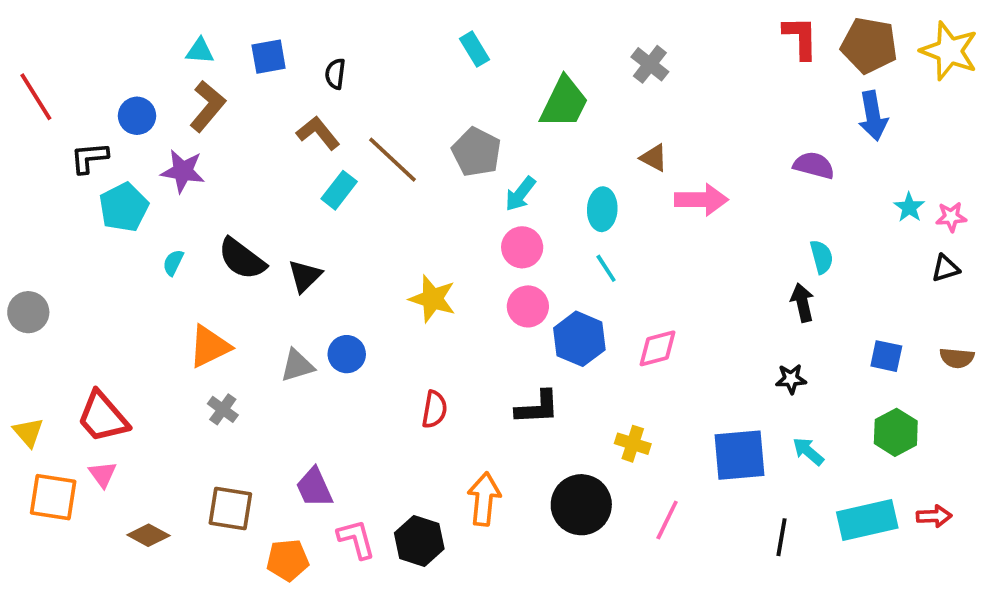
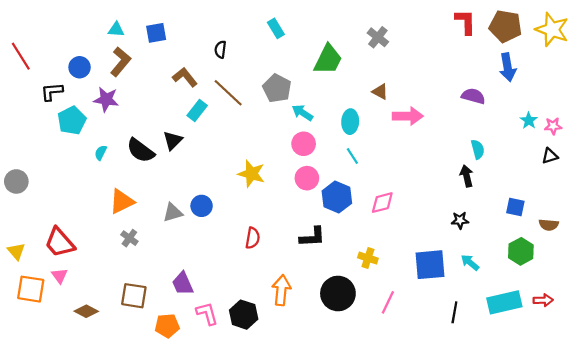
black semicircle: (335, 74) -> (220, 49), moved
cyan arrow: (520, 194) -> (302, 113), turned 85
black triangle: (305, 276) -> (173, 140), moved
brown semicircle: (957, 358) -> (549, 225), moved

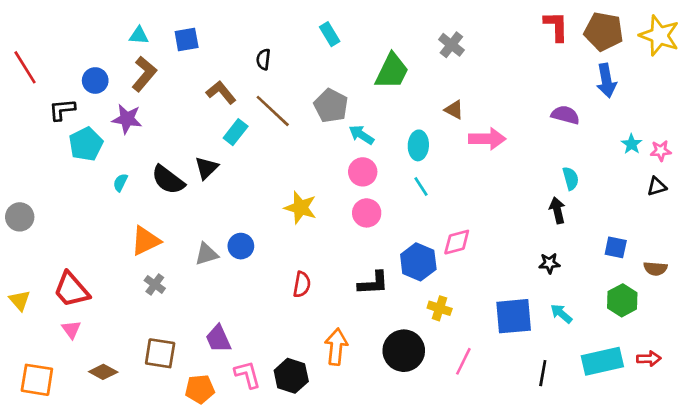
blue hexagon: (337, 197) -> (418, 262), moved
orange square: (31, 289) -> (37, 380), moved

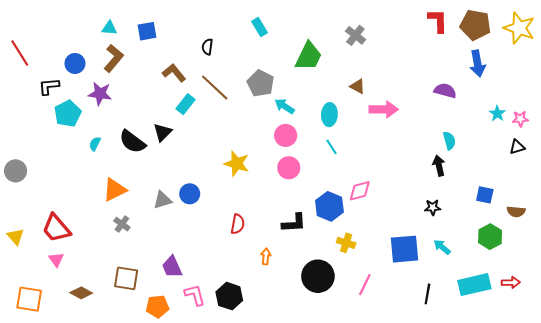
orange arrow: (336, 347) -> (266, 256), moved, size x0.6

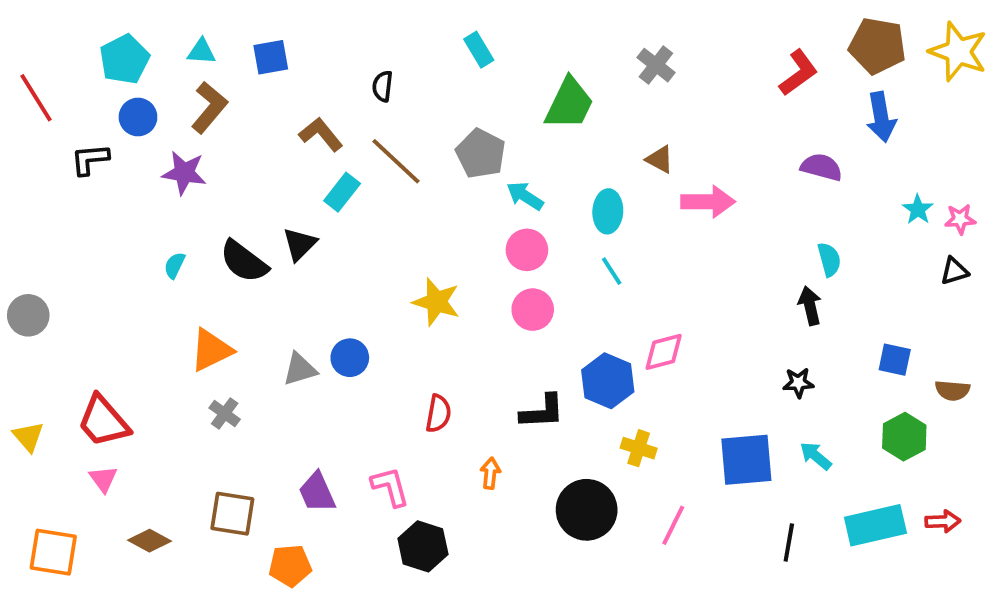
red L-shape: (438, 21) -> (798, 73), moved, turned 55
cyan pentagon: (68, 114) -> (125, 59), moved
pink L-shape: (195, 295) -> (390, 487), moved

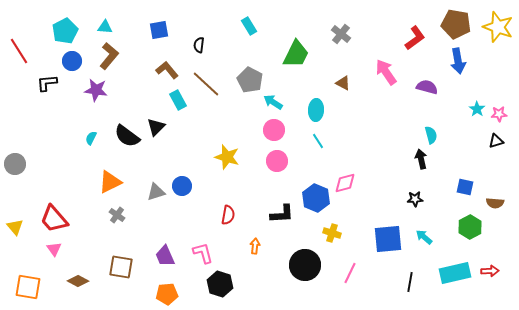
blue square: (271, 57) -> (159, 30), moved
cyan rectangle: (342, 192) -> (178, 100), turned -66
pink arrow: (708, 202) -> (386, 72), moved, turned -124
orange pentagon: (290, 566) -> (167, 294), moved

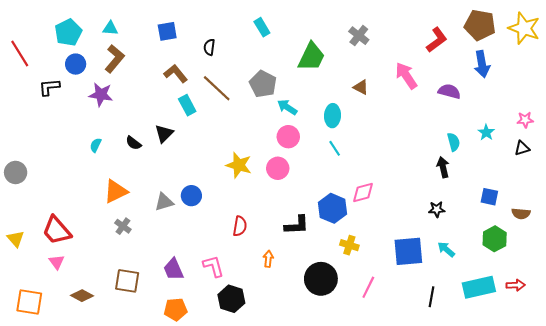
cyan star: (477, 109) -> (486, 132), moved
black semicircle: (127, 136) -> (133, 143), size x0.6
pink circle: (277, 161) -> (278, 168), moved

